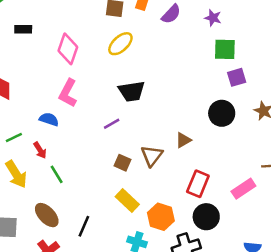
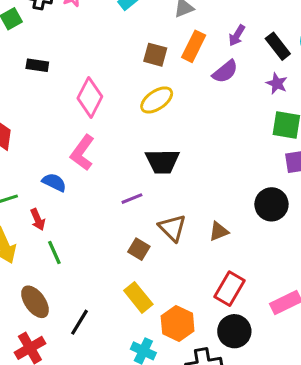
brown triangle: (152, 156) -> (172, 228), moved, turned -30

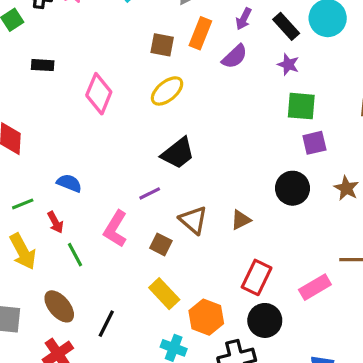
pink L-shape: (82, 153) -> (115, 229), moved
black trapezoid: (162, 161) -> (178, 153), turned -33

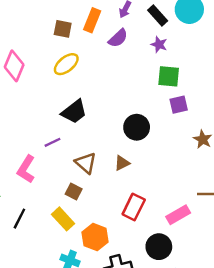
black circle: (292, 188) -> (137, 127), moved
brown square: (161, 244) -> (74, 192), moved
black circle: (265, 320) -> (159, 247), moved
black line: (106, 324) -> (19, 219), moved

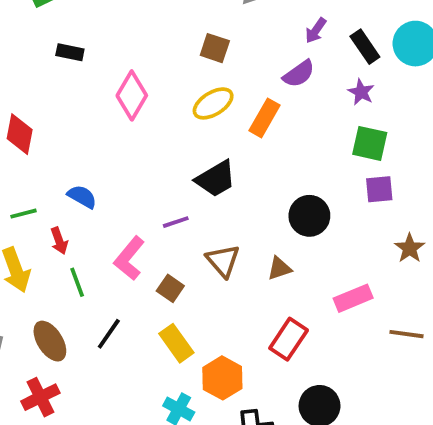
orange rectangle: (92, 20) -> (264, 118), moved
brown square: (74, 192) -> (170, 288), moved
pink rectangle: (178, 215) -> (353, 298), moved

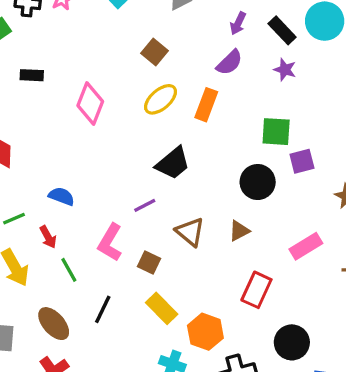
brown square: (215, 48) -> (154, 52), turned 30
green square: (370, 143) -> (276, 132), moved
purple square: (379, 189) -> (302, 161), moved

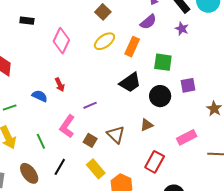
green square: (276, 132) -> (163, 62), moved
black trapezoid: (173, 163) -> (130, 82), moved
brown triangle: (190, 232) -> (116, 134), moved
red arrow: (48, 237) -> (60, 85), moved

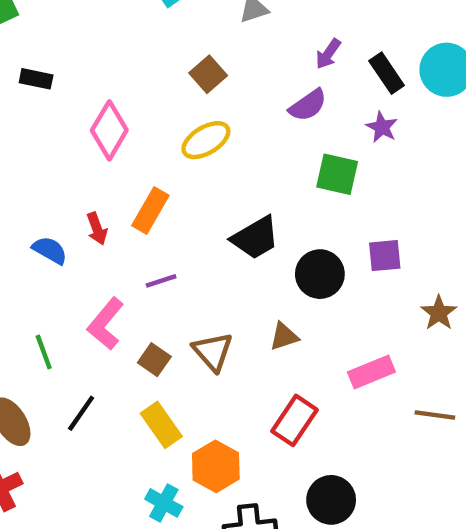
orange rectangle: (132, 47) -> (150, 210), moved
green square: (163, 62) -> (337, 174), moved

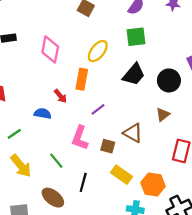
yellow ellipse: (206, 140) -> (98, 51), moved
green square: (337, 174) -> (136, 37), moved

